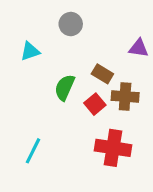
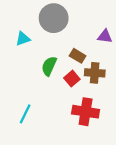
gray circle: (71, 24) -> (54, 18), size x1.6

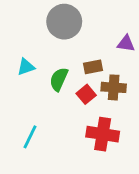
cyan triangle: (23, 39) -> (26, 67), moved
brown rectangle: (78, 56) -> (93, 67), turned -42

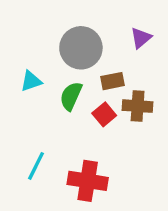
gray circle: (64, 22) -> (81, 48), moved
purple triangle: (126, 44) -> (141, 38), moved, turned -48
red cross: (103, 134) -> (88, 181), moved

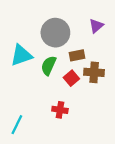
cyan triangle: (31, 81) -> (21, 55), size x1.5
cyan line: (36, 166) -> (17, 125), moved
red cross: (88, 181) -> (60, 110), moved, size x0.6

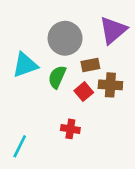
purple triangle: (96, 26) -> (113, 30), size x1.6

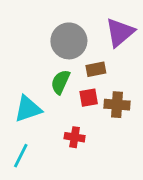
cyan triangle: (25, 65) -> (28, 109), moved
brown cross: (110, 85) -> (117, 105), moved
red square: (84, 92) -> (89, 98), turned 30

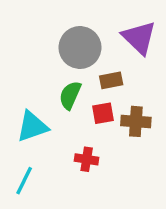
purple triangle: (120, 32) -> (139, 38), turned -36

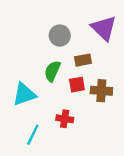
gray circle: (80, 48) -> (60, 36), size x0.7
cyan line: (24, 181) -> (33, 135), moved

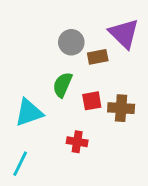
brown rectangle: (83, 60) -> (98, 57), moved
cyan line: (33, 135) -> (20, 164), moved

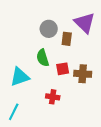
brown rectangle: (98, 57) -> (67, 39), turned -72
green semicircle: (63, 85) -> (43, 58), turned -42

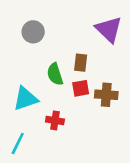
gray circle: (49, 29) -> (33, 32), moved
brown rectangle: (67, 39) -> (81, 63), moved
red cross: (53, 97) -> (55, 120), moved

